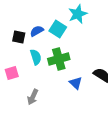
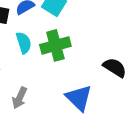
blue triangle: (76, 83) -> (79, 98), moved, size x1.5

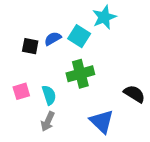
cyan semicircle: (24, 43) -> (49, 95), moved

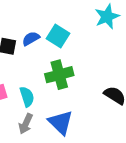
cyan star: (104, 17) -> (107, 17), moved
blue triangle: (102, 121) -> (61, 122), moved

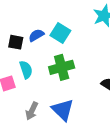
cyan semicircle: (27, 97) -> (26, 70), moved

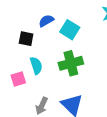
blue semicircle: (36, 35) -> (46, 21), moved

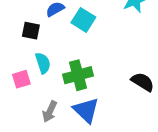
green cross: (71, 63) -> (78, 75), moved

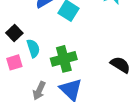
black square: (31, 31) -> (14, 33), moved, turned 35

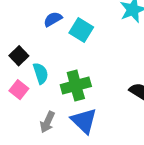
pink square: (14, 62) -> (19, 90), turned -35

